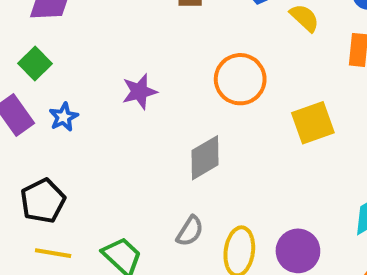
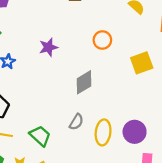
orange circle: (240, 79) -> (102, 40), size x0.7

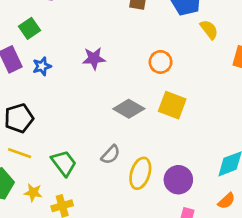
yellow square: (142, 63) -> (172, 105), moved, turned 30
gray diamond: (84, 82) -> (129, 109), turned 50

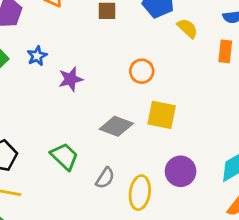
blue star: (42, 66) -> (37, 56), moved
green trapezoid: (64, 163) -> (64, 156), moved
purple circle: (178, 180) -> (181, 171), moved

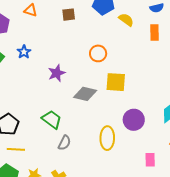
purple star: (71, 79) -> (57, 73), moved
gray semicircle: (105, 178) -> (64, 143), moved

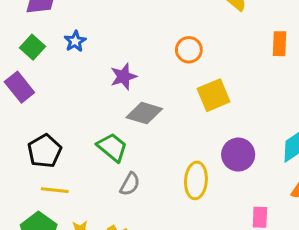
orange rectangle: (154, 32) -> (279, 44), moved
yellow square: (116, 82) -> (214, 95), turned -30
gray diamond: (85, 94) -> (144, 113), moved

